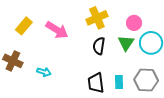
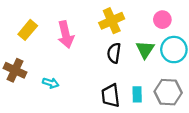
pink circle: (134, 23) -> (162, 20), moved
pink arrow: (57, 30) -> (66, 35), turned 45

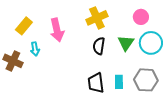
cyan arrow: (51, 83) -> (35, 49), moved, turned 64

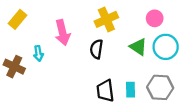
yellow rectangle: (24, 26) -> (18, 19), moved
green triangle: (126, 43) -> (138, 47), turned -30
black semicircle: (99, 46) -> (97, 49), moved

